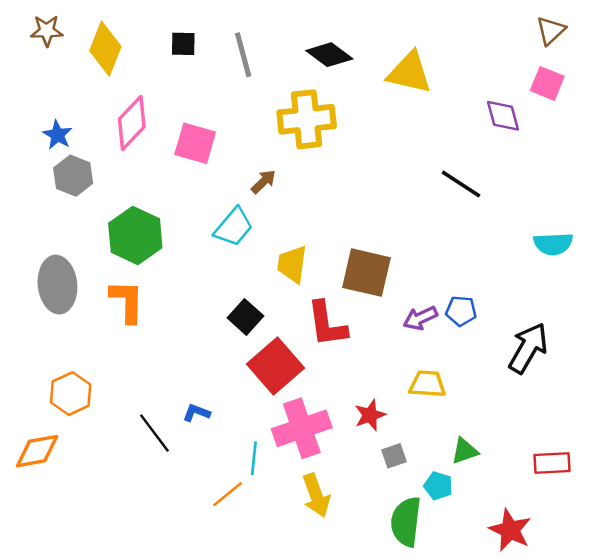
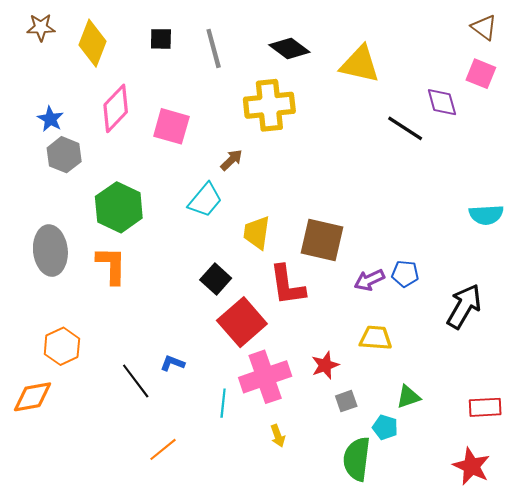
brown triangle: (551, 31) -> (484, 27), turned -40
black line: (461, 184) -> (405, 128), moved
orange line: (228, 494) -> (163, 449), moved
yellow arrow: (316, 495) -> (278, 436), size x0.6
red star: (510, 530) -> (471, 466), moved

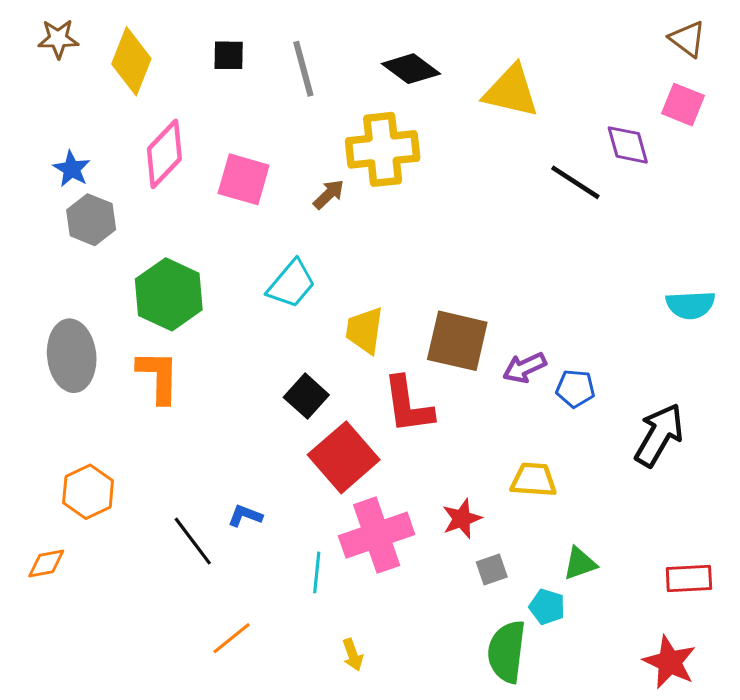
brown arrow: (231, 160) -> (329, 194), moved
purple arrow: (369, 280) -> (525, 368), moved
orange diamond: (33, 397) -> (46, 563), size x0.7
yellow arrow: (278, 436) -> (353, 655), moved

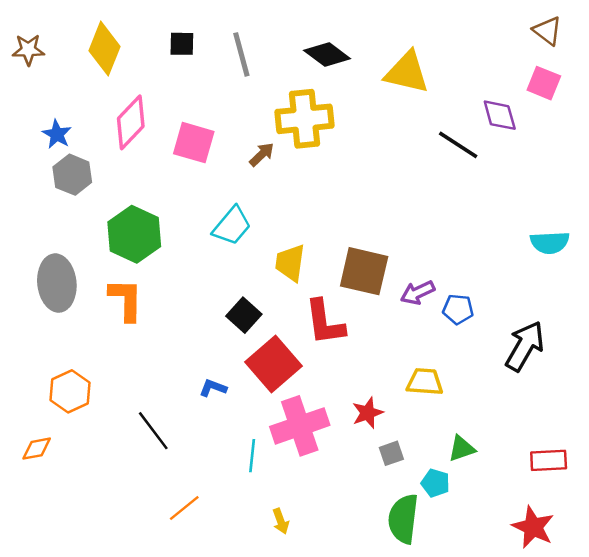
brown star: (58, 39) -> (28, 50), moved
blue L-shape: (245, 516) -> (213, 388), moved

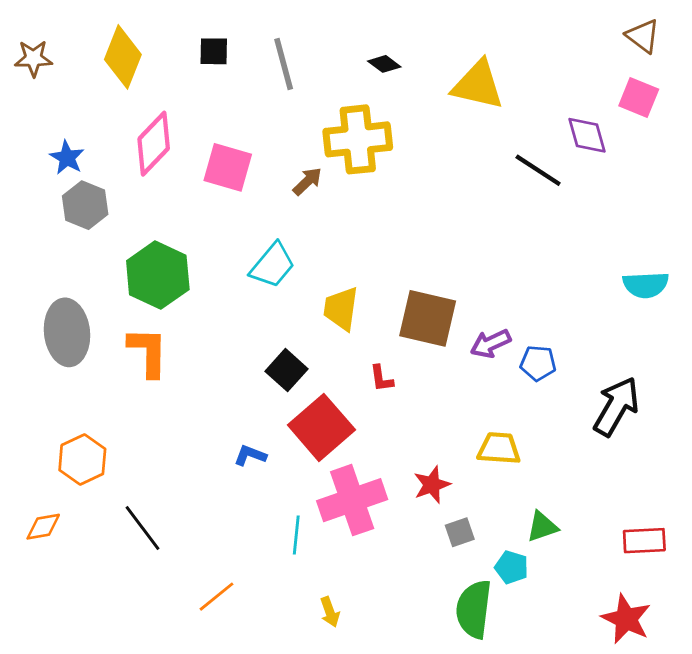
black diamond: (327, 54) -> (384, 64), size x0.6
red L-shape: (325, 322) -> (382, 378), size x0.5
black line: (153, 431) -> (142, 528), moved

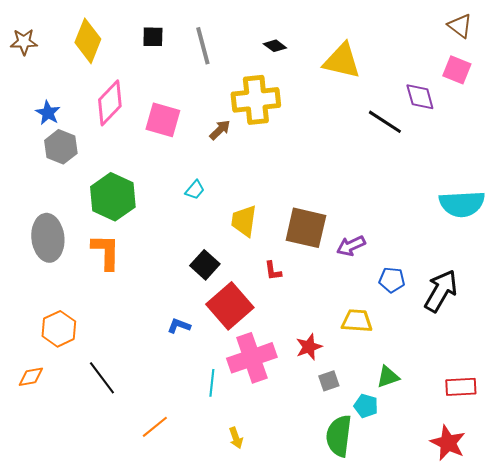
cyan trapezoid: (272, 265) -> (195, 190), size x0.6
cyan semicircle: (646, 285) -> (462, 204), size x1.4
blue pentagon: (538, 363) -> (392, 280), moved

